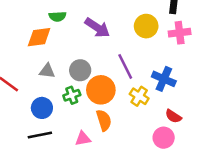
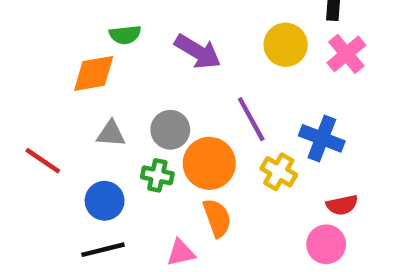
pink cross: (180, 33) -> (346, 54), turned -30
green cross: (72, 95) -> (157, 175), turned 35
red semicircle: (173, 116) -> (342, 205), turned -42

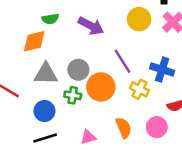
gray triangle: (111, 134) -> (46, 74), size x1.5
orange semicircle: (217, 218) -> (124, 128), moved
pink circle: (326, 244) -> (157, 127), moved

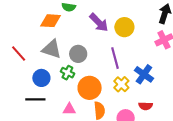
yellow circle: (139, 19) -> (124, 27), moved
orange circle: (101, 87) -> (90, 88), moved

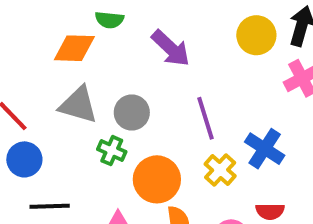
yellow circle: (124, 27) -> (256, 35), moved
blue circle: (41, 78) -> (24, 159), moved

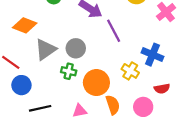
orange diamond: (74, 48) -> (25, 25), moved, turned 30
gray triangle: (78, 105) -> (46, 50), turned -40
purple line: (205, 118) -> (114, 31), moved

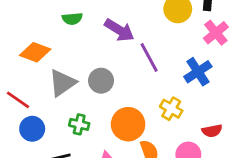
blue cross: (153, 55) -> (198, 72), moved, turned 35
green cross: (69, 71) -> (79, 124), moved

